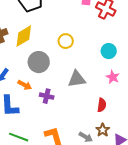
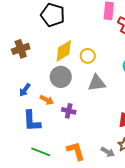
yellow diamond: (24, 36) -> (64, 51), moved
gray triangle: (77, 79) -> (97, 83), moved

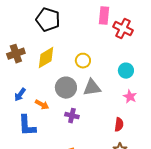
yellow diamond: (64, 51) -> (46, 58), moved
gray circle: (61, 77) -> (66, 88), moved
purple cross: (69, 111) -> (72, 116), moved

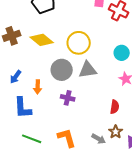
yellow diamond: (46, 58) -> (42, 40), turned 70
yellow circle: (83, 61) -> (79, 43), size x1.5
orange arrow: (42, 105) -> (38, 87), turned 64

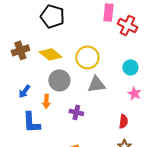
gray circle: (62, 70) -> (59, 80), moved

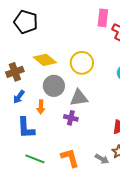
black pentagon: (52, 16) -> (26, 22), moved
brown cross: (20, 50) -> (15, 72), moved
gray triangle: (96, 84) -> (79, 98), moved

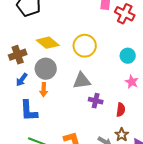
gray circle: (54, 86) -> (46, 69), moved
purple cross: (71, 118) -> (96, 101), moved

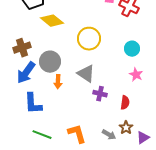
yellow diamond: (48, 43) -> (52, 21), moved
blue arrow: (22, 80) -> (26, 73), size x1.6
gray triangle: (82, 81) -> (86, 74), turned 42
orange arrow: (44, 90) -> (58, 82), moved

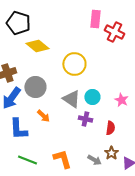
cyan circle: (132, 49) -> (92, 97), moved
orange arrow: (58, 82) -> (43, 116), moved, turned -48

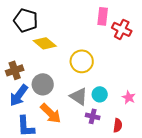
orange arrow: (43, 116) -> (51, 113), size x1.6

